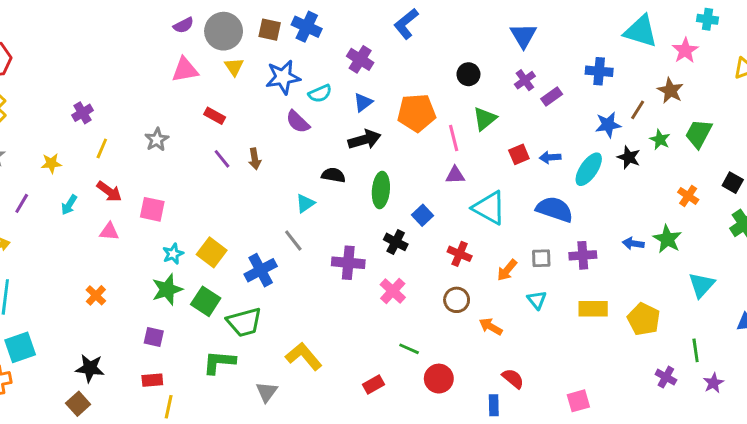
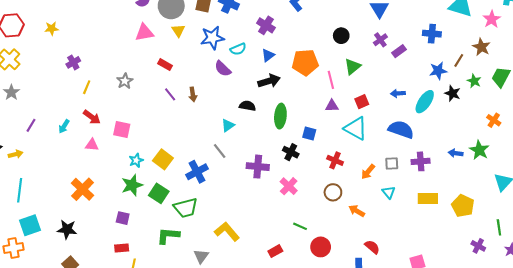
red square: (519, 154) -> (362, 102), moved
yellow star: (51, 163) -> (52, 28), moved
blue square: (422, 215) -> (309, 134), turned -32
orange cross: (96, 295) -> (83, 189), size x1.6
black star: (90, 368) -> (67, 229), moved

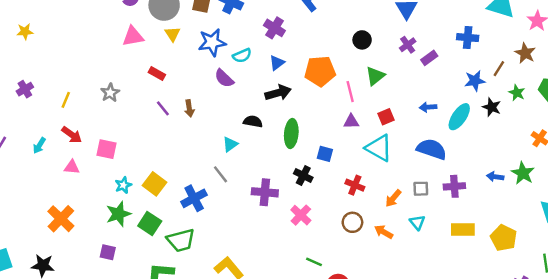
purple cross: (73, 62) -> (25, 89), moved
orange arrow: (357, 211) -> (384, 232), moved

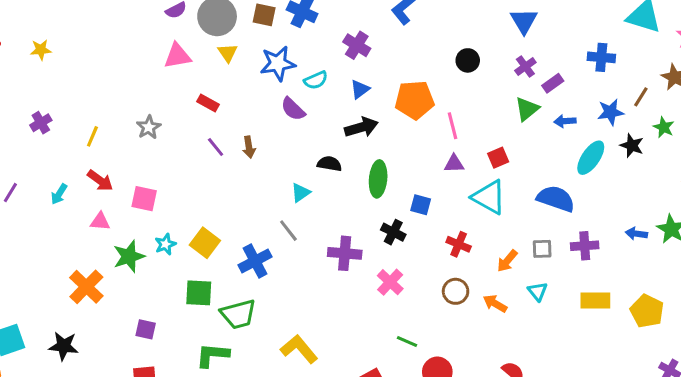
green triangle: (375, 76) -> (527, 109), moved
blue arrow: (428, 107) -> (565, 121), moved
green star: (118, 214) -> (129, 256), moved
green square: (150, 223) -> (199, 293), turned -30

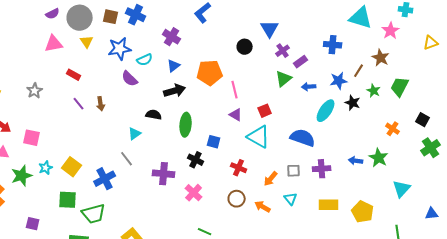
blue triangle: (524, 21) -> (270, 29), moved
purple triangle: (454, 164) -> (236, 115), turned 32

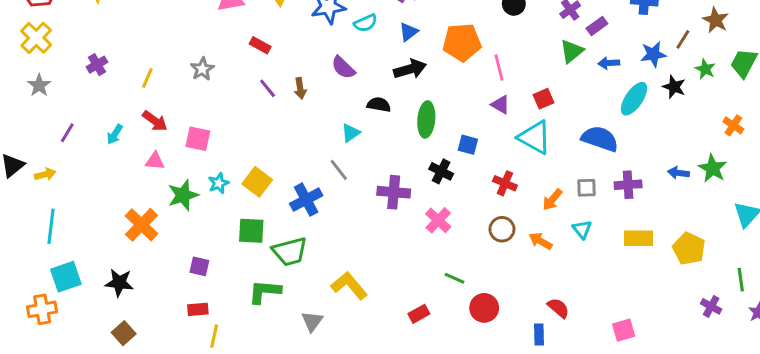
purple semicircle: (130, 79) -> (343, 68), moved

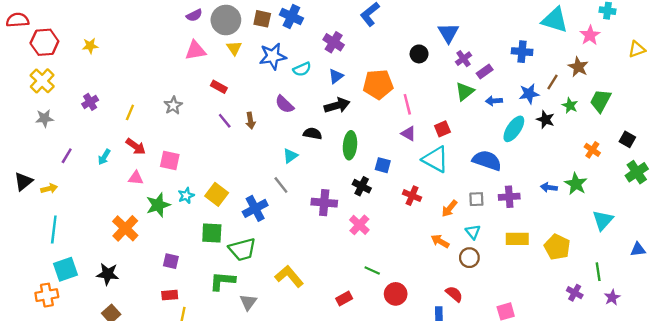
gray star: (39, 85) -> (44, 118), turned 30
brown circle: (502, 229) -> (469, 258), moved
gray triangle: (312, 321) -> (248, 302), moved

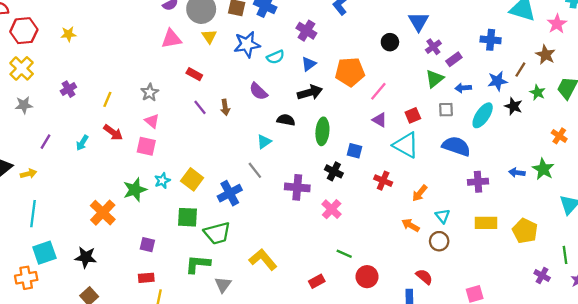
pink line: (407, 104) -> (378, 91), turned 54
pink triangle: (136, 178) -> (152, 121), moved, turned 35
gray square: (476, 199) -> (446, 110), moved

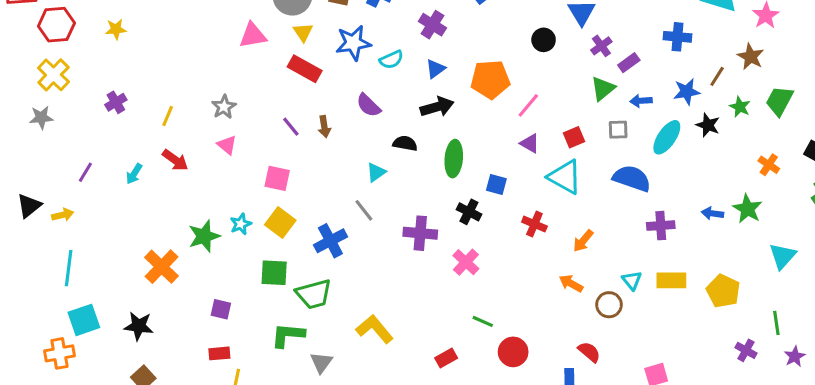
red rectangle: (194, 74) -> (305, 69), moved, size x1.5
gray star: (24, 105) -> (41, 117), moved
pink square: (146, 146) -> (277, 178), moved
cyan triangle: (443, 216) -> (632, 280), moved

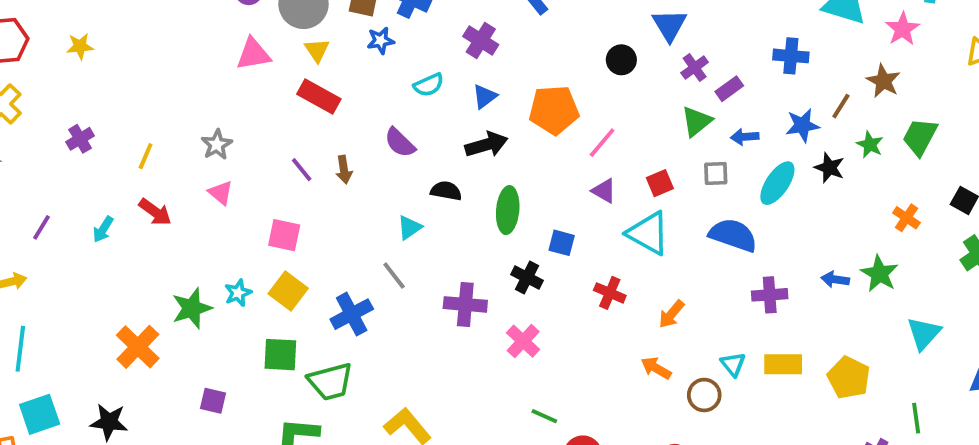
blue star: (353, 43) -> (381, 41), moved, size x0.6

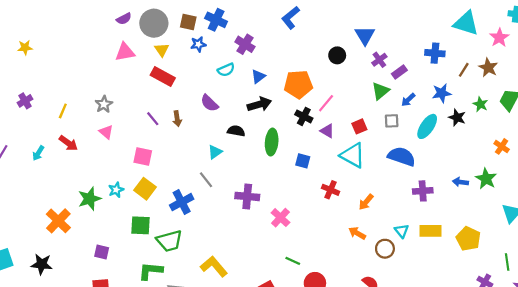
purple cross: (481, 41) -> (245, 44), moved
brown line: (841, 106) -> (464, 70), moved
blue arrow: (745, 137) -> (408, 100), turned -40
black cross: (527, 278) -> (304, 116), moved

